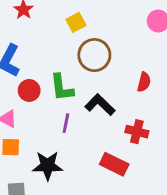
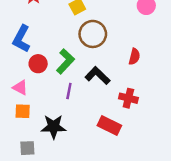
green L-shape: (62, 88) -> (65, 61), turned -130

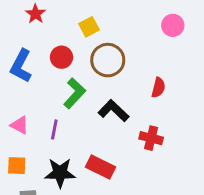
red circle: (38, 64) -> (61, 57), moved
purple line: (69, 91) -> (54, 129), moved
orange square: (23, 111) -> (17, 166), moved
red rectangle: (109, 126) -> (101, 167), moved

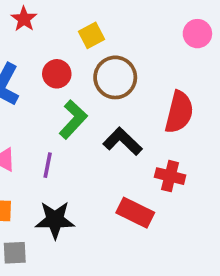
red semicircle: (158, 88) -> (179, 112), size x1.6
red rectangle: (101, 167) -> (135, 213), moved

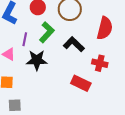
purple line: (48, 165) -> (25, 39), moved
black star: (55, 220) -> (37, 60), moved

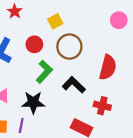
purple line: (25, 39) -> (21, 125), moved

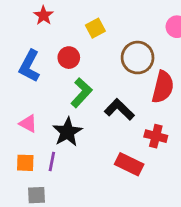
brown circle: (69, 47) -> (138, 58), moved
black star: (33, 102) -> (67, 132), turned -30

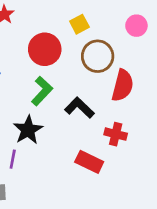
yellow square: (95, 28) -> (79, 24), moved
red circle: (69, 58) -> (45, 49), moved, size x1.5

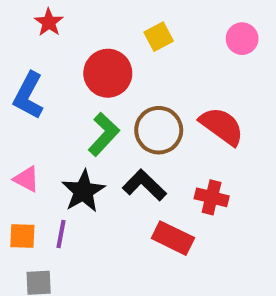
brown circle: (98, 56) -> (159, 130), moved
red semicircle: (123, 85) -> (222, 126), turned -68
black L-shape: (79, 108) -> (144, 185), moved

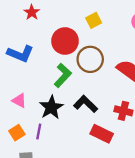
blue L-shape: (28, 96) -> (20, 54), turned -95
brown circle: (159, 130) -> (90, 59), moved
orange square: (22, 236) -> (17, 133), turned -35

